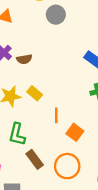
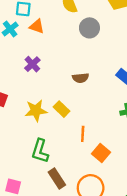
brown semicircle: (24, 59) -> (81, 78), moved

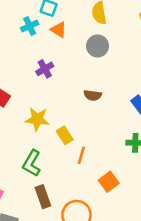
gray circle: (89, 28) -> (98, 46), moved
yellow rectangle: (61, 109) -> (65, 135), moved
orange square: (101, 153) -> (109, 182), moved

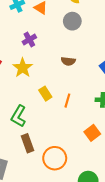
yellow star: (37, 119) -> (23, 68), moved, turned 30
orange line: (81, 155) -> (67, 101), moved
orange square: (109, 182) -> (92, 133), moved

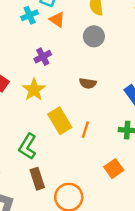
yellow rectangle: (45, 94) -> (60, 121), size x1.5

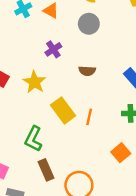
purple cross: (43, 57) -> (53, 49), moved

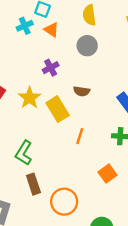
yellow rectangle: (63, 110) -> (58, 109), moved

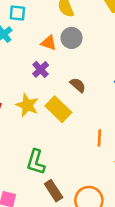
orange triangle: (51, 30) -> (49, 43), moved
brown semicircle: (82, 91) -> (78, 85), turned -133
orange line: (80, 136) -> (99, 138), moved

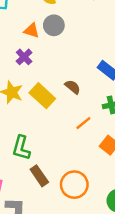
brown semicircle: (78, 85) -> (73, 87), moved
orange line: (99, 138) -> (83, 123), turned 49

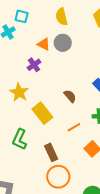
yellow rectangle: (42, 96) -> (42, 113), moved
brown rectangle: (39, 176) -> (51, 152), moved

